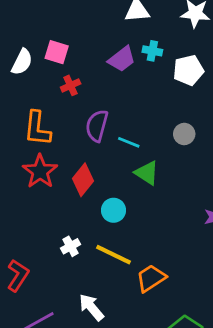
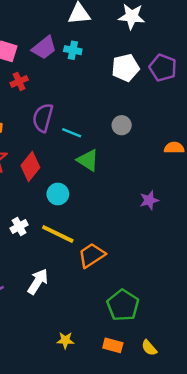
cyan cross: (152, 51) -> (73, 50), moved
purple trapezoid: (122, 59) -> (44, 48), moved
white arrow: (91, 307) -> (38, 282), turned 72

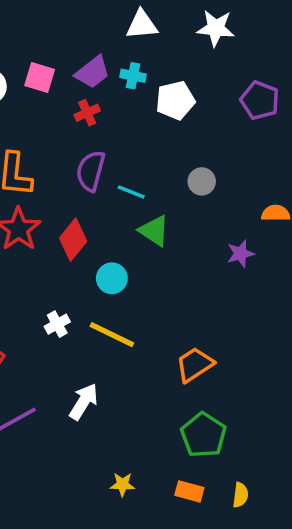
white pentagon: (125, 68) -> (175, 100), moved
red cross: (19, 81) -> (87, 113), moved
purple star: (149, 200) -> (240, 254), moved
orange trapezoid: (92, 255) -> (195, 365), moved
yellow semicircle: (149, 348) -> (240, 495), turned -132

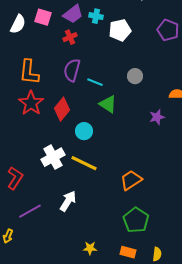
white cross: (57, 324) -> (53, 157), size x1.6

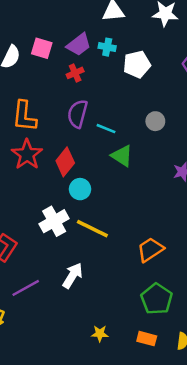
cyan circle: (84, 131) -> (80, 189), moved

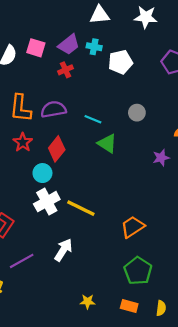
purple semicircle: (78, 114) -> (53, 109), moved, turned 65
red star: (27, 154) -> (23, 142), size x0.7
cyan circle: (80, 189) -> (42, 173), moved

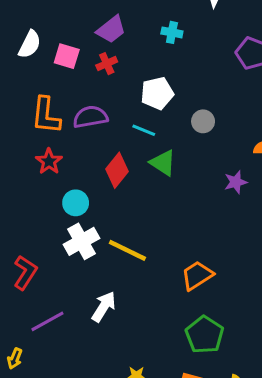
cyan cross: (94, 47) -> (172, 32), moved
pink square: (36, 48) -> (67, 56), moved
white pentagon: (120, 62) -> (157, 93), moved
red diamond: (57, 149) -> (117, 170), moved

